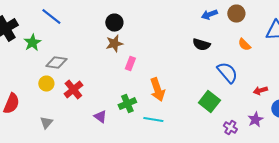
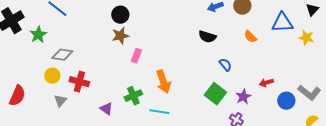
blue semicircle: (227, 73) -> (225, 65), moved, size x0.6
red cross: (73, 90) -> (79, 82), turned -36
purple star: (255, 120) -> (243, 97), moved
gray triangle: (46, 123) -> (60, 101), moved

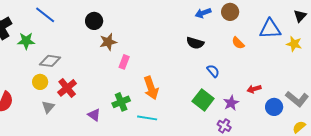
black circle: (120, 15) -> (94, 21), moved
green star: (38, 35) -> (26, 41), turned 30
red cross: (79, 82) -> (67, 88), turned 36

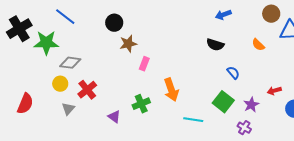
brown circle: (230, 12) -> (271, 14), moved
green star: (26, 41) -> (46, 43), size x1.4
cyan line: (147, 118) -> (193, 120), moved

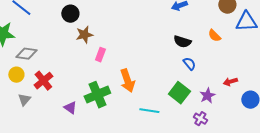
black semicircle: (215, 45) -> (182, 42), moved
green cross: (141, 104) -> (97, 95), size x1.4

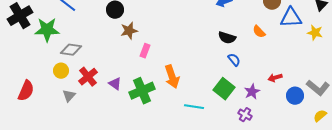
purple triangle: (70, 108) -> (115, 84), moved

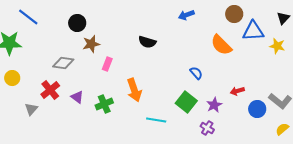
orange semicircle: (259, 32) -> (221, 45), size x1.6
black semicircle: (227, 38) -> (147, 42), moved
gray diamond: (71, 50) -> (63, 63), moved
yellow circle: (61, 71) -> (12, 78), moved
green cross: (142, 91) -> (104, 104), size x0.7

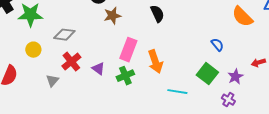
black semicircle: (147, 42) -> (157, 14), moved, turned -132
gray diamond: (63, 63) -> (64, 35), moved
pink rectangle: (107, 64) -> (128, 50), moved, size x1.6

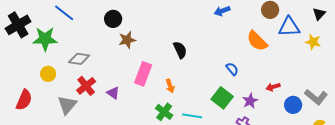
black semicircle: (157, 14) -> (180, 50), moved
orange arrow: (155, 62) -> (170, 86), size x0.6
green cross: (125, 76) -> (164, 112), moved, turned -30
gray triangle: (52, 81) -> (67, 105), size x1.5

